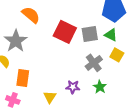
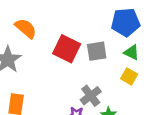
green triangle: (111, 35) -> (132, 52), moved
gray cross: (94, 63) -> (91, 96), moved

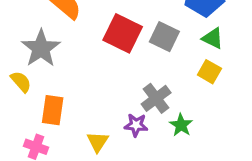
gray square: (97, 51) -> (164, 37), turned 35

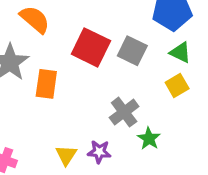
yellow square: (209, 72) -> (177, 86), turned 30
orange rectangle: (53, 110) -> (46, 84), moved
purple star: (136, 125) -> (99, 152), moved

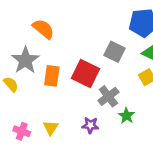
red square: (91, 47) -> (86, 73), moved
yellow triangle: (66, 155) -> (51, 128), moved

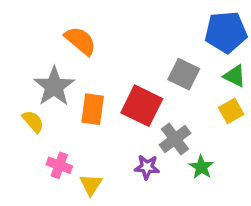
purple star: (90, 125) -> (147, 167), moved
pink cross: (22, 131) -> (59, 165), moved

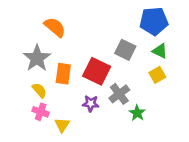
yellow semicircle: (33, 121) -> (39, 90), moved
purple star: (147, 167) -> (91, 103), moved

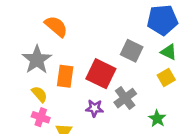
green star: (137, 113) -> (157, 119), moved

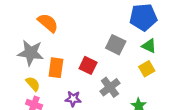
gray star: (37, 60) -> (31, 53), turned -30
red square: (101, 74) -> (88, 65), size x0.7
purple star: (94, 108) -> (73, 99), moved

